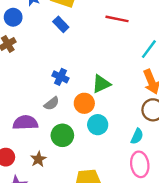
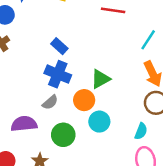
blue rectangle: (61, 24) -> (59, 46), moved
blue cross: (60, 77) -> (58, 74), size x1.5

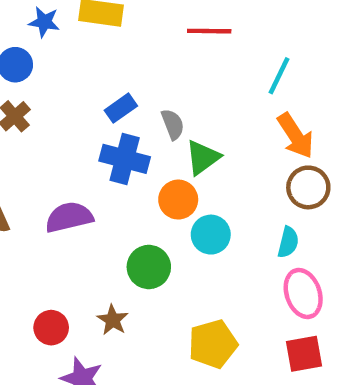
blue rectangle: (59, 46) -> (121, 108), turned -70
gray semicircle: (50, 102) -> (173, 124), moved, turned -63
purple semicircle: (24, 124) -> (69, 217), moved

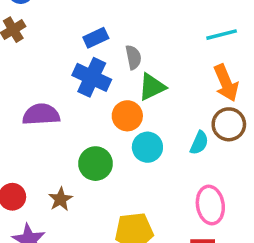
cyan line: (279, 76) -> (222, 35), turned 40
cyan semicircle: (288, 242) -> (199, 143), moved

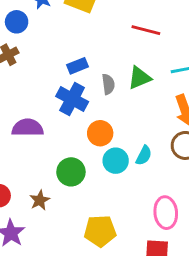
green triangle: (152, 87) -> (139, 78), moved
cyan semicircle: (199, 143) -> (144, 155), moved

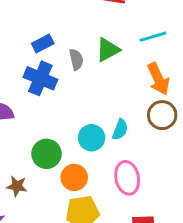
orange circle: (100, 133) -> (74, 177), moved
brown star: (40, 200) -> (17, 186), turned -30
pink ellipse: (166, 213) -> (127, 178), moved

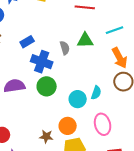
blue rectangle: (43, 44) -> (27, 42), moved
green triangle: (108, 50) -> (85, 40), turned 30
green circle: (47, 154) -> (47, 86), moved
brown star: (17, 186) -> (46, 137), moved

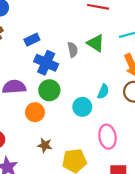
green triangle: (85, 40) -> (96, 43), turned 30
cyan semicircle: (96, 93) -> (103, 92), moved
orange circle: (68, 126) -> (35, 112), moved

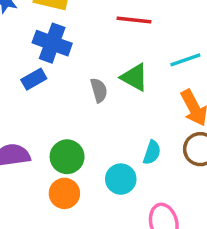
blue cross: (46, 63) -> (52, 43), moved
orange circle: (35, 112) -> (64, 193), moved

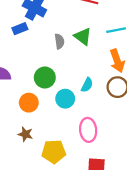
green circle: (67, 157) -> (45, 78), moved

